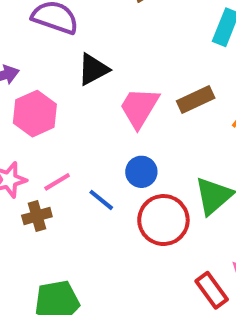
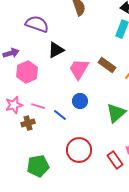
brown rectangle: (196, 100) -> (107, 65), turned 60
pink line: (57, 182) -> (38, 106), turned 48
red circle: (163, 220) -> (79, 150), moved

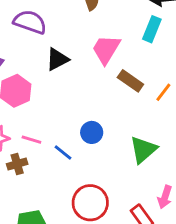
pink trapezoid: (79, 69) -> (106, 49), moved

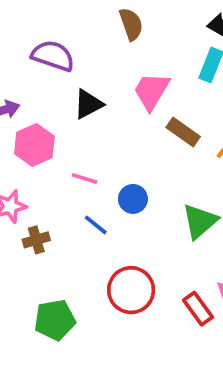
pink line: (31, 140) -> (85, 178), moved

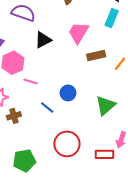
brown rectangle: (183, 132) -> (96, 55), turned -48
pink line: (85, 178) -> (31, 82), moved
red rectangle: (198, 309) -> (104, 154), turned -54

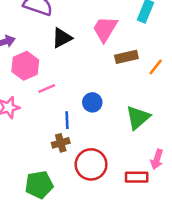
pink line: (31, 82) -> (47, 88), turned -40
blue line: (47, 108) -> (67, 120), turned 48
brown cross: (14, 116) -> (61, 143), moved

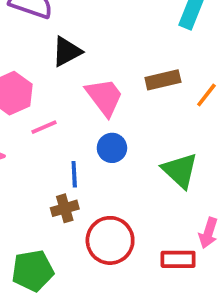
pink trapezoid: (105, 29) -> (104, 97), moved, turned 112
green triangle: (138, 118) -> (180, 171), turned -36

